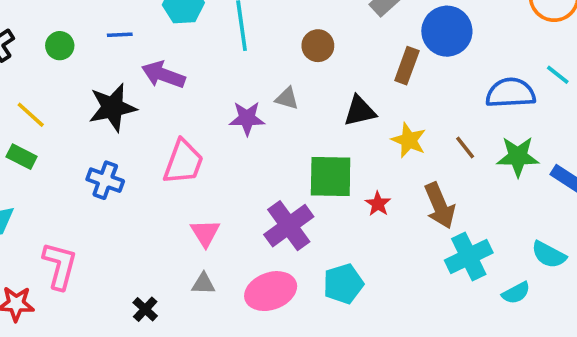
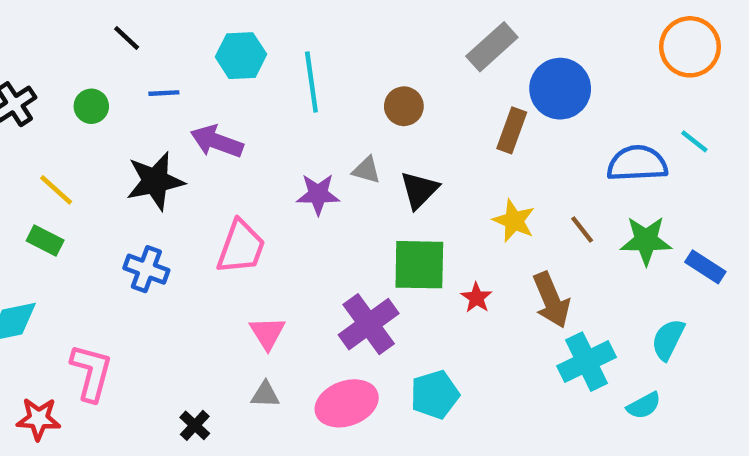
black triangle: (360, 111) -> (419, 190), moved, turned -32
cyan semicircle: (549, 255) -> (668, 340), moved, turned 88

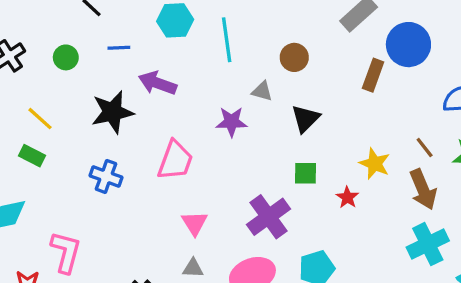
gray triangle: (366, 170) -> (262, 91), moved
yellow star: (514, 221) -> (375, 164), moved
green square: (419, 265) -> (306, 173), size x0.6
brown arrow: (551, 300) -> (423, 189), moved

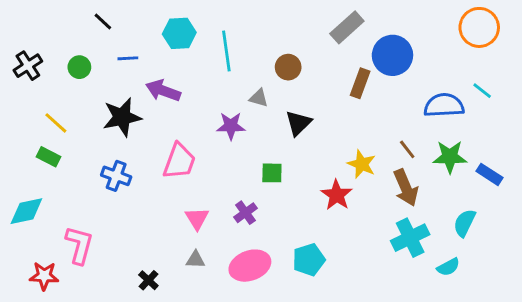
green square: (306, 173) -> (272, 173), moved
red star: (347, 197) -> (337, 195), size x1.5
purple cross: (269, 217) -> (245, 213), moved, size x0.6

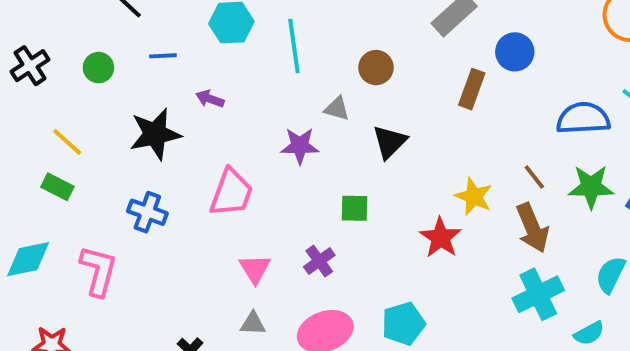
blue circle: (392, 55) -> (515, 52), size x0.7
purple arrow: (163, 91) -> (210, 99), size x0.6
pink L-shape: (79, 245) -> (98, 271), moved

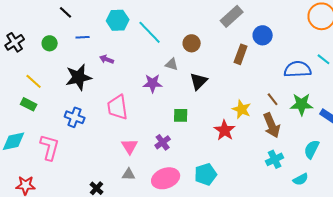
cyan line: (294, 46) -> (150, 32), turned -36
pink trapezoid: (231, 193) -> (118, 107), turned 152
cyan cross: (538, 294) -> (275, 159), size x0.7

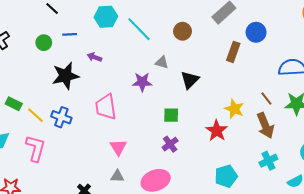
green circle: (50, 43) -> (44, 43), moved
brown circle: (192, 43) -> (183, 31), moved
yellow line: (34, 81) -> (35, 115), moved
purple cross: (163, 142) -> (170, 144), moved
cyan pentagon: (206, 174) -> (226, 176), moved

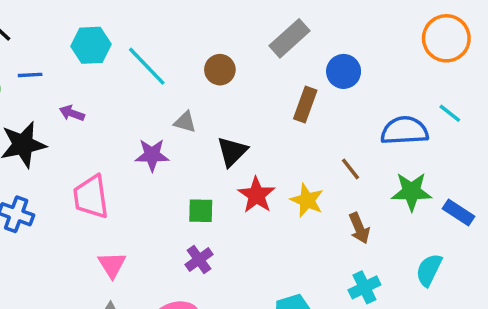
brown line: (266, 99) -> (351, 169), moved
brown arrow: (265, 125) -> (359, 228), size x0.7
red star: (217, 131) -> (256, 195), moved

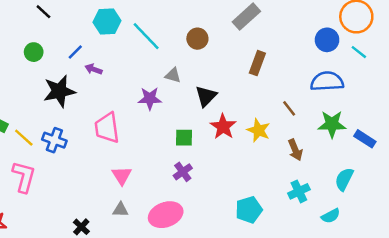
blue circle: (344, 71) -> (327, 40), moved
blue line: (30, 75) -> (75, 52), moved, turned -42
cyan line: (450, 113) -> (359, 52), moved

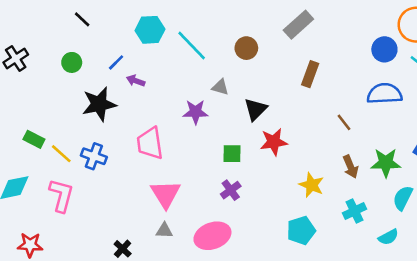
green star: (332, 124) -> (386, 163), moved
red star: (223, 127) -> (274, 142), turned 30
yellow star: (259, 130) -> (311, 185), moved
pink triangle: (122, 176) -> (166, 194), size x1.4

